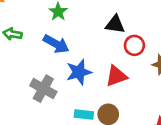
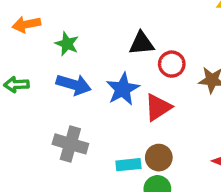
blue star: (79, 72) -> (123, 89), moved

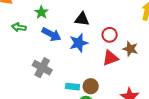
black triangle: (141, 43) -> (82, 19), moved
green star: (67, 44) -> (41, 12), moved
red triangle: (158, 107) -> (110, 58), moved

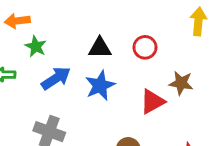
blue arrow: (51, 34) -> (56, 78), turned -54
red circle: (110, 35) -> (145, 47), moved

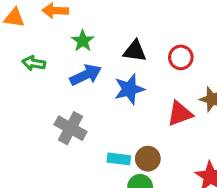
green star: (36, 46) -> (83, 41), moved

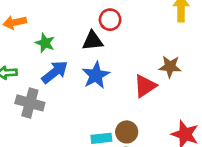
red circle: (181, 57) -> (110, 20), moved
gray cross: (70, 128) -> (30, 103), moved

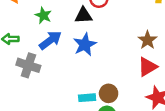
brown star: (170, 67) -> (148, 40), turned 30
red triangle: (145, 86) -> (147, 67), moved

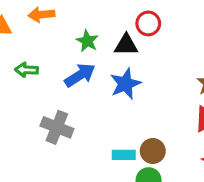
green star: (43, 15) -> (87, 41), moved
gray cross: (28, 65) -> (57, 127), moved

